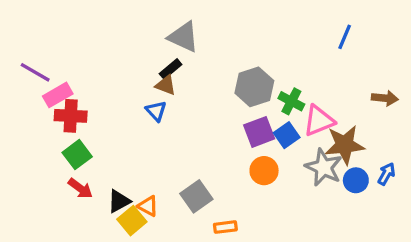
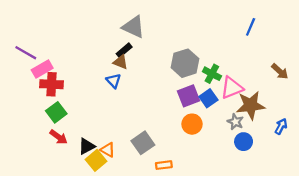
brown arrow: (385, 98) -> (280, 71), turned 36
gray star: (324, 167) -> (235, 122), size x0.6
blue circle: (356, 180) -> (244, 142), moved

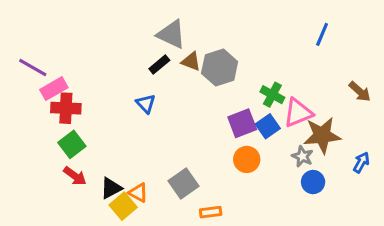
brown triangle: (121, 62) -> (191, 61), moved
gray hexagon: (185, 63) -> (220, 67), moved

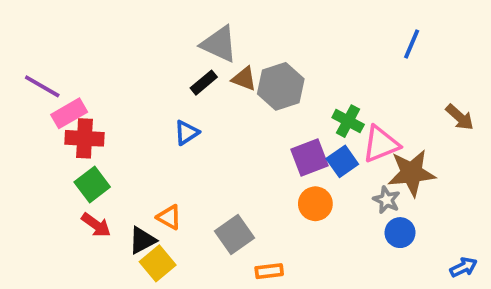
blue triangle: (146, 104) -> (186, 133), turned 40
blue arrow: (361, 162) -> (463, 267), moved, turned 35
orange triangle: (138, 193) -> (169, 217), moved

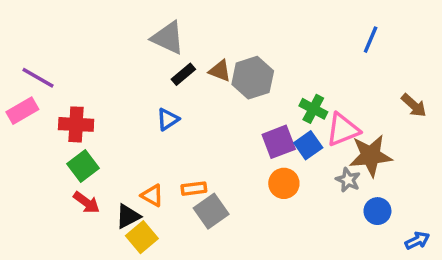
gray triangle: (219, 44) -> (168, 38), moved
pink rectangle: (69, 113) -> (22, 111), moved
blue circle: (400, 233) -> (377, 211), moved
orange rectangle: (269, 271) -> (194, 189), moved

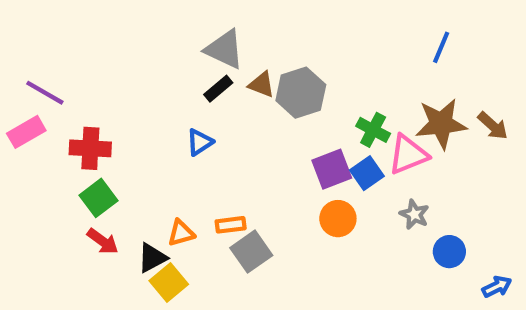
gray triangle: (168, 38) -> (224, 49), moved
brown star: (371, 156) -> (441, 124), moved
orange triangle: (152, 195) -> (181, 233), turned -45

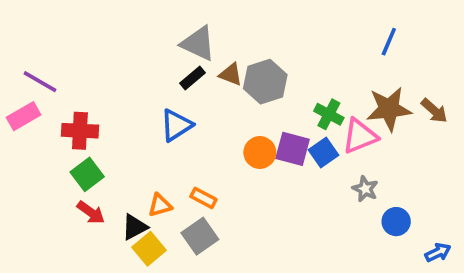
blue triangle: (200, 142) -> (176, 125), size x1.4
purple square: (332, 169) -> (293, 149), turned 36
orange circle: (338, 219) -> (260, 152), moved
orange rectangle: (231, 225) -> (203, 198), turned 35
gray square: (251, 252) -> (200, 236), moved

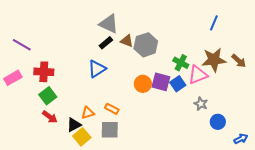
pink rectangle: (24, 116) -> (13, 78), moved
gray square: (200, 236) -> (110, 130), turned 36

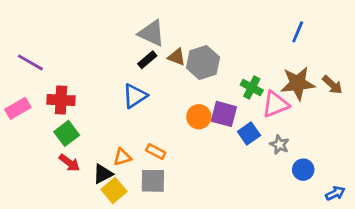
blue square: (178, 84) -> (249, 133), moved

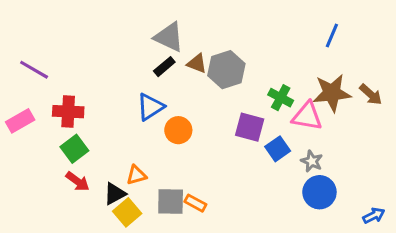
pink triangle: (275, 104) -> (307, 116), turned 32
orange circle: (199, 117) -> (178, 130), moved
orange rectangle: (156, 152) -> (195, 203), moved
blue circle: (303, 170) -> (319, 192), moved, size x1.4

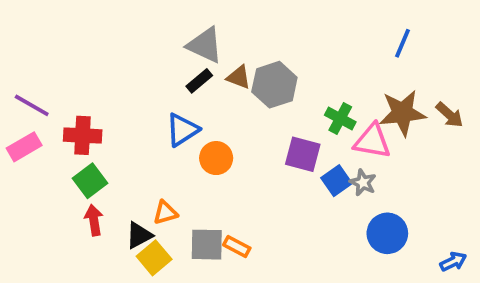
purple line: (34, 70) -> (32, 105), moved
gray star: (312, 161) -> (363, 183), moved
red arrow: (77, 181) -> (94, 220), turned -135

